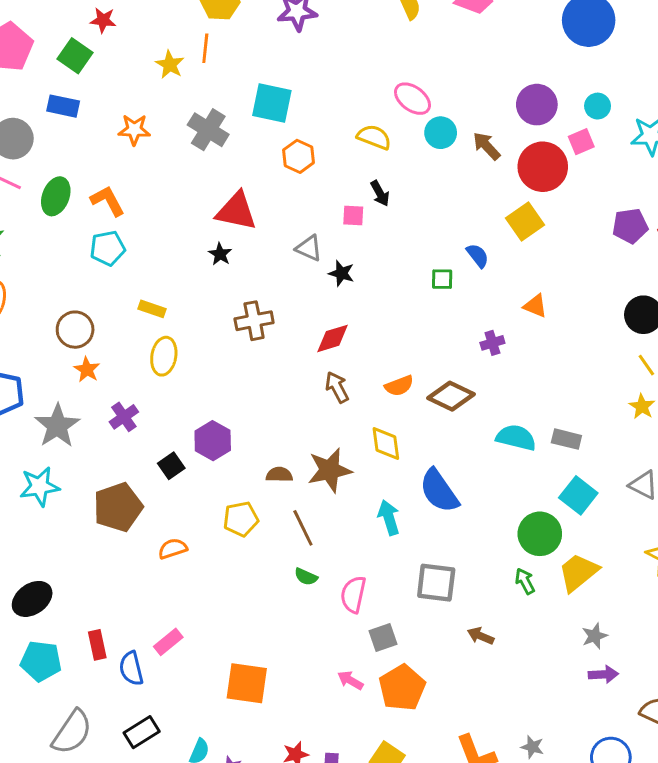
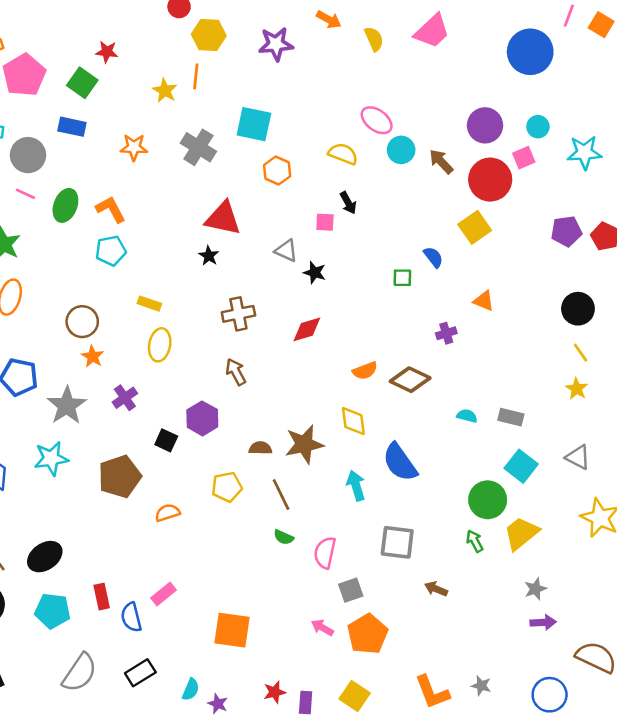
brown arrow: (337, 387) -> (236, 372), moved
cyan semicircle: (516, 438) -> (467, 416), size x0.6
black square: (171, 466) -> (166, 440), turned -30

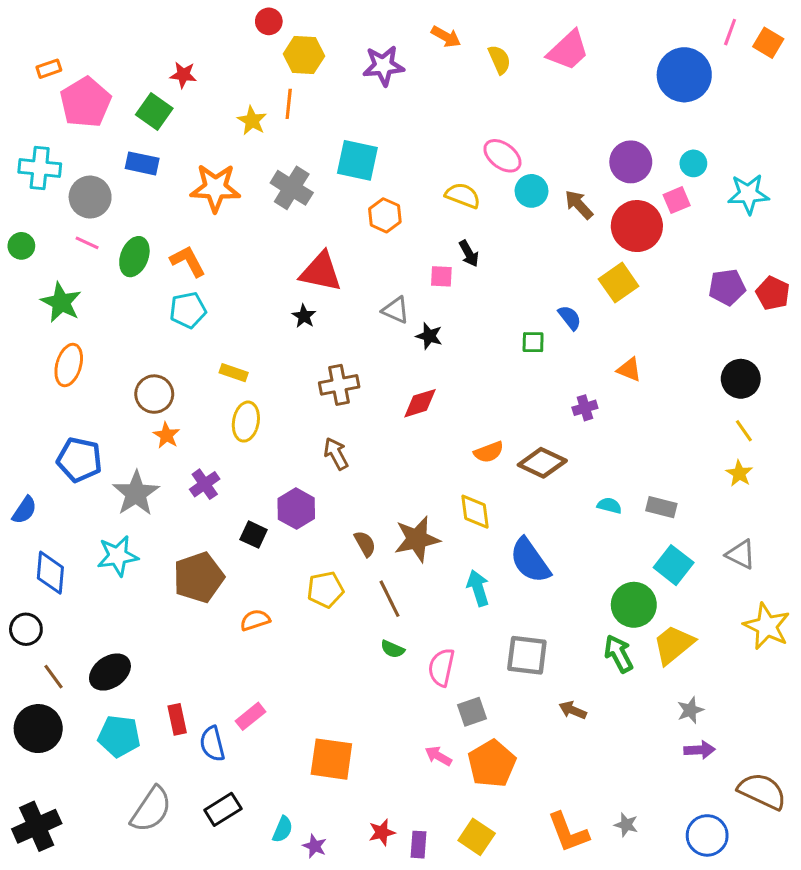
orange star: (134, 147) -> (215, 188), size x1.5
brown semicircle: (260, 448) -> (365, 544), turned 60
green arrow: (475, 541) -> (619, 654), size x1.4

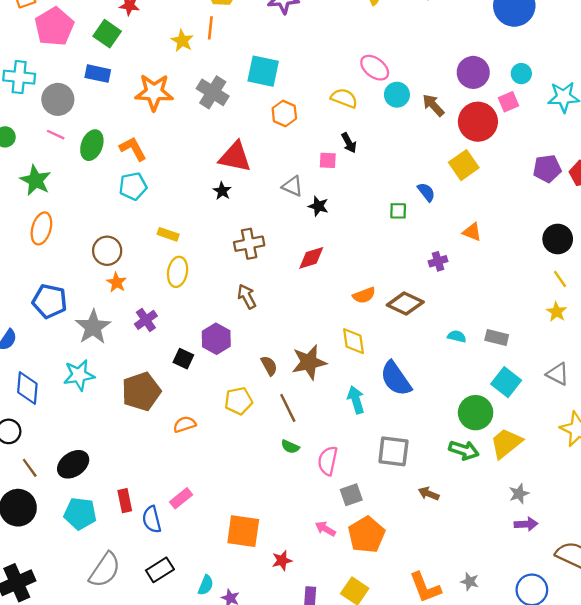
green arrow: (619, 654) -> (464, 450), turned 136
red star: (382, 832) -> (282, 560), moved

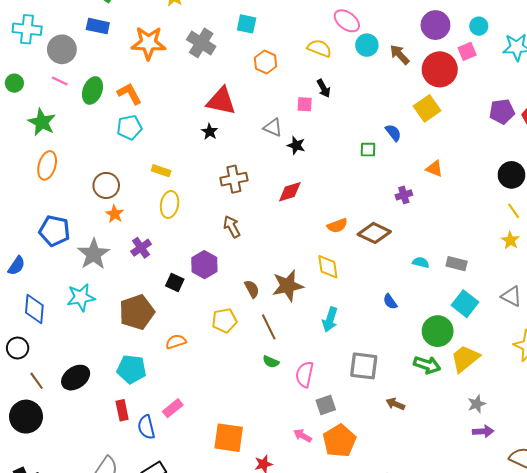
cyan square: (263, 71) -> (247, 24), size x0.7
blue semicircle: (396, 379) -> (390, 302), moved, size x0.5
cyan arrow: (356, 400) -> (330, 319), turned -145
cyan pentagon: (80, 514) -> (132, 369), moved

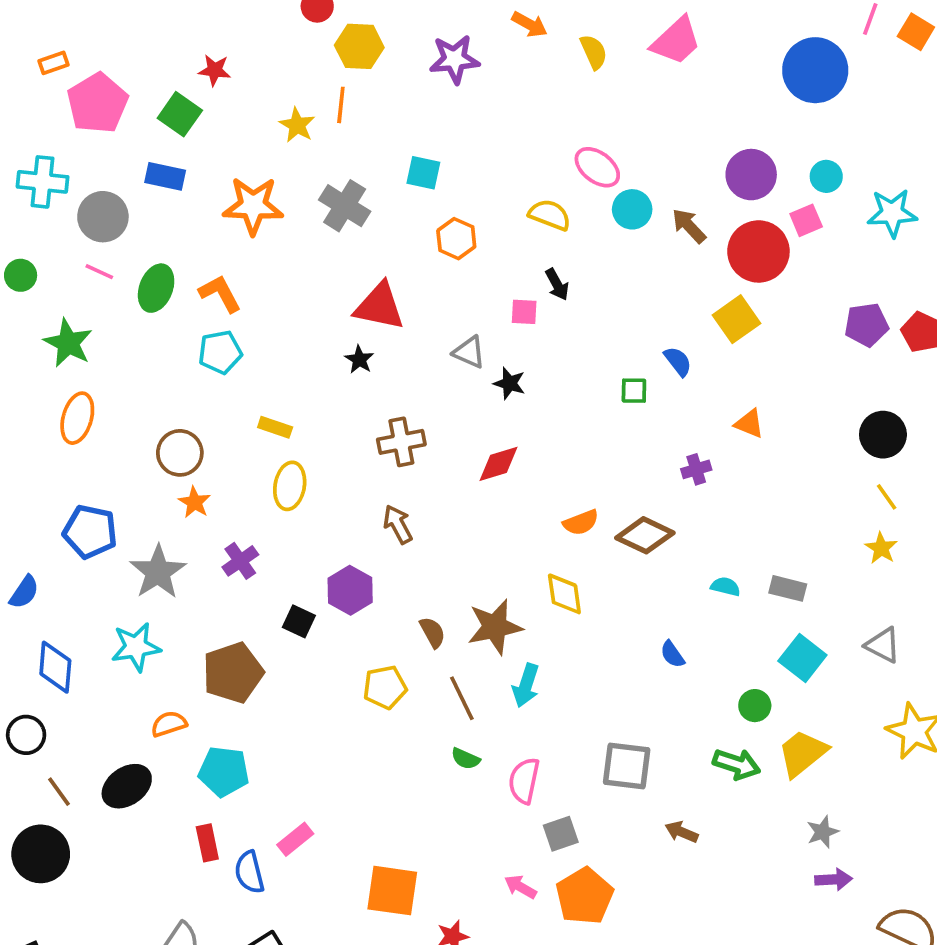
cyan arrow: (330, 319) -> (526, 685), moved
green circle: (438, 331) -> (755, 706), size x0.6
orange semicircle: (176, 342) -> (169, 724), moved

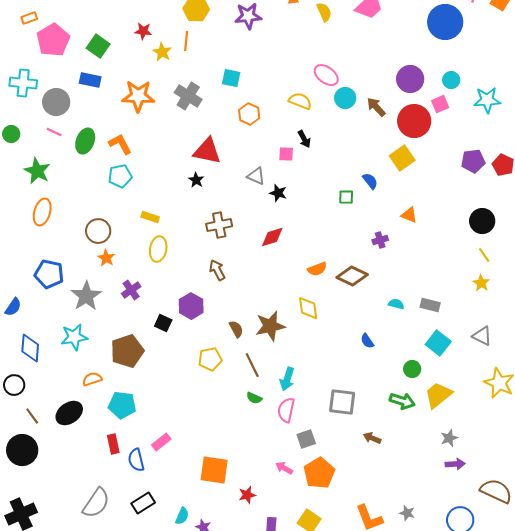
red star: (215, 70) -> (143, 31), moved
cyan arrow: (526, 685) -> (287, 379), moved

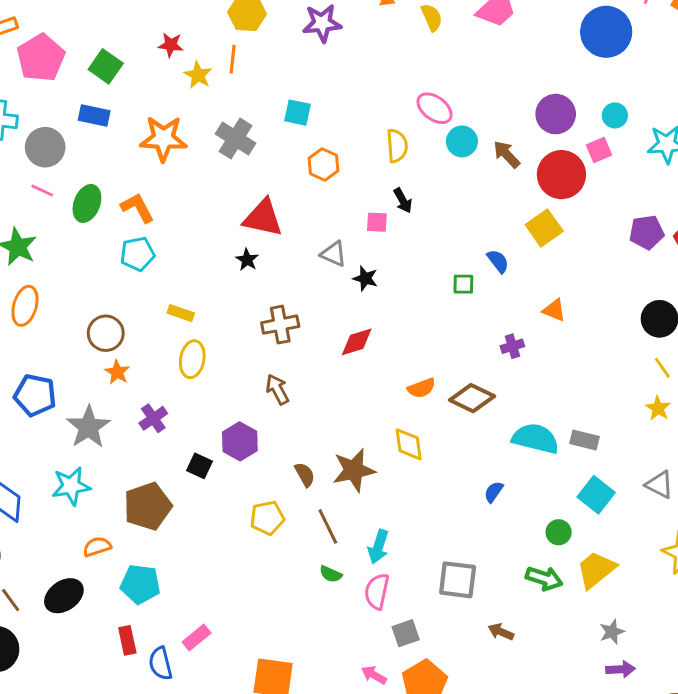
yellow semicircle: (300, 101) -> (397, 146), turned 65
cyan semicircle: (396, 304) -> (535, 439), size x2.0
blue semicircle: (367, 341) -> (494, 492), turned 70

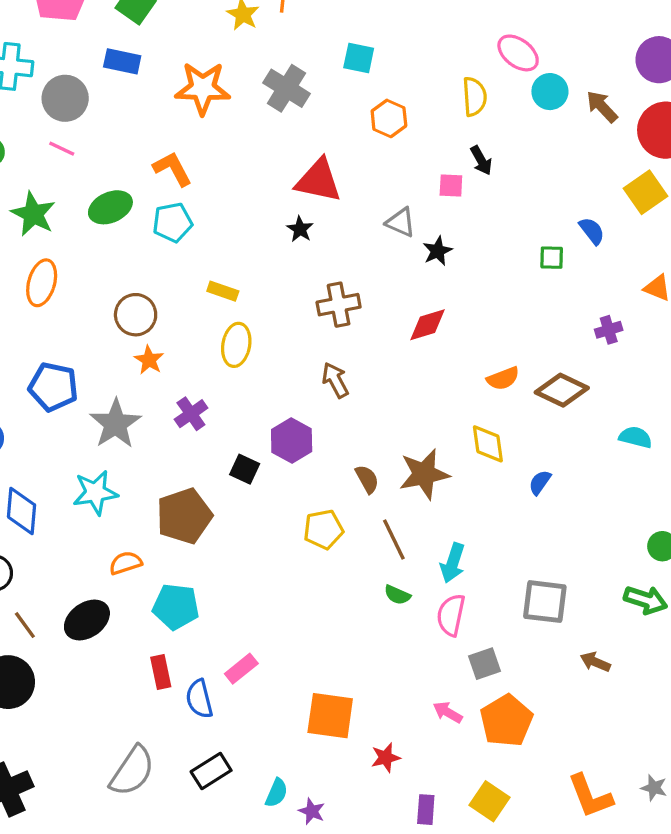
green ellipse: (87, 203) -> (110, 207), moved, turned 45
black star: (365, 278) -> (438, 251), turned 30
cyan semicircle: (535, 439) -> (636, 437), size x0.6
blue semicircle: (494, 492) -> (540, 482), moved

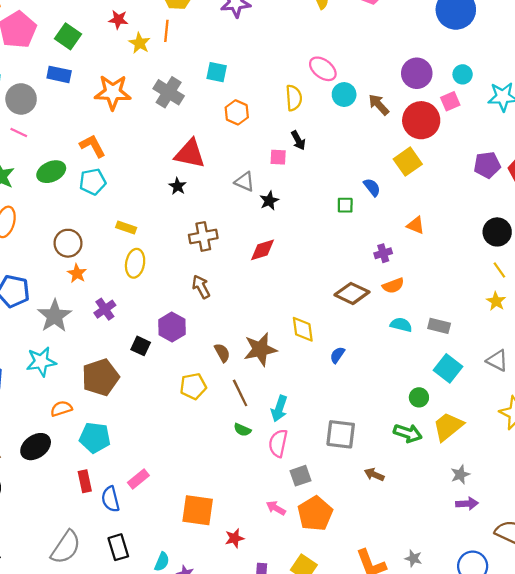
orange semicircle: (503, 378) -> (393, 286), moved
black rectangle: (211, 771) -> (118, 547), turned -75

